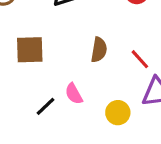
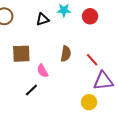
pink semicircle: (74, 94) -> (43, 71), moved
yellow circle: (118, 113) -> (89, 102), moved

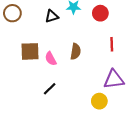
red line: (92, 60) -> (112, 44), moved, turned 40
pink semicircle: (43, 71) -> (51, 59), moved
black line: (31, 90) -> (50, 89), moved

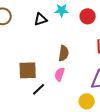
brown square: (30, 51) -> (28, 70), moved
pink semicircle: (51, 59) -> (60, 74), moved, turned 48

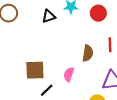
brown semicircle: (64, 53) -> (88, 53), moved

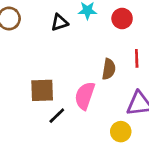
pink semicircle: (69, 74) -> (85, 96), size x1.5

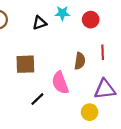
brown square: (42, 90) -> (25, 64), moved
pink semicircle: (85, 96) -> (60, 83), turned -40

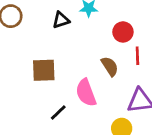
red circle: (91, 20) -> (123, 32), moved
brown semicircle: (80, 61) -> (110, 66), turned -42

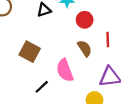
red circle: (123, 32) -> (85, 20), moved
brown square: (44, 70) -> (30, 52), turned 30

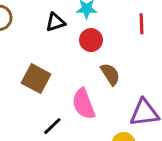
red circle: (85, 20) -> (91, 40), moved
red line: (108, 40) -> (141, 24), moved

